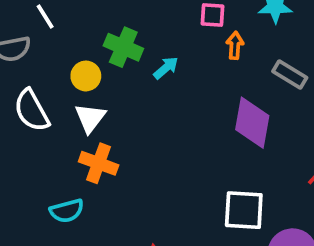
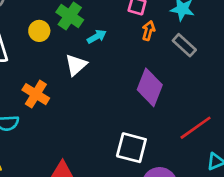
gray rectangle: (290, 75) -> (184, 45), moved
white triangle: (90, 118) -> (76, 65), moved

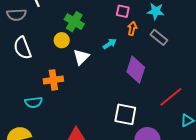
yellow circle: (39, 31) -> (62, 40), moved
cyan arrow: (97, 37) -> (110, 44), moved
orange cross: (36, 94) -> (53, 80), turned -36

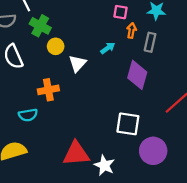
green cross: (74, 22) -> (40, 26), moved
gray rectangle: (159, 37) -> (150, 42), moved, turned 66

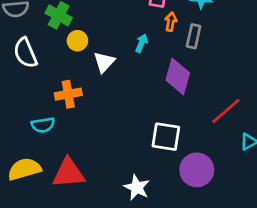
cyan arrow: (108, 48) -> (142, 43), turned -32
red triangle: (76, 154) -> (69, 173), moved

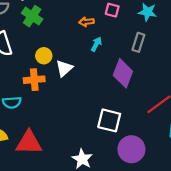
orange arrow: (171, 22) -> (86, 22), moved, turned -112
yellow circle: (77, 41) -> (44, 56), moved
white triangle: (104, 62) -> (64, 68), moved

